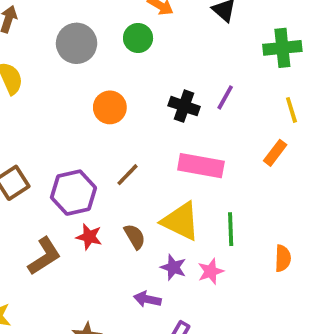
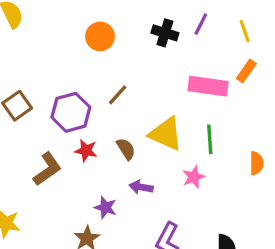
yellow line: (291, 110) -> (245, 31), moved
pink rectangle: (201, 166) -> (208, 86), moved
purple star: (173, 267) -> (105, 208), moved
purple arrow: (147, 299) -> (141, 187), moved

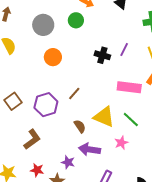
orange circle: (100, 36) -> (53, 57), moved
green line: (210, 139) -> (131, 120), turned -42
red star: (86, 151) -> (37, 170), moved
purple arrow: (141, 187) -> (89, 149), size x1.5

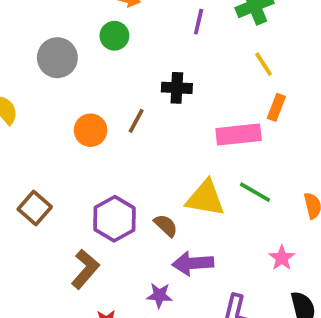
purple line: (124, 50) -> (199, 22), moved
orange circle: (53, 57) -> (91, 130), moved
brown line: (74, 94) -> (136, 121), moved
purple hexagon: (46, 105) -> (114, 219), moved
pink star: (121, 143) -> (282, 258), moved

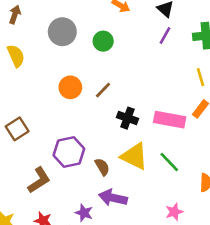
green circle: (114, 36) -> (103, 41), moved
black cross: (177, 88) -> (127, 118), moved

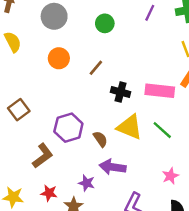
green circle: (103, 41) -> (105, 23), moved
orange circle: (70, 87) -> (59, 58), moved

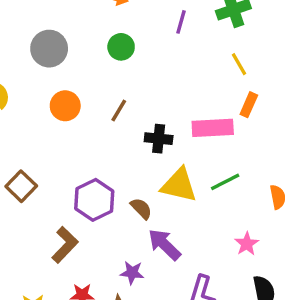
green line: (162, 130) -> (225, 182), turned -60
purple arrow: (112, 167) -> (164, 245), turned 45

